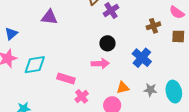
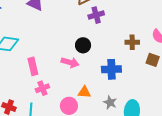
blue cross: (142, 58) -> (111, 69), turned 30
pink rectangle: (66, 78) -> (33, 66), turned 42

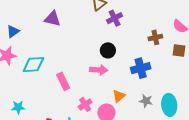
pink cross: (42, 88) -> (85, 104), moved
orange triangle: (84, 92) -> (119, 96), turned -32

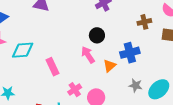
pink arrow: (99, 70) -> (88, 55), turned -126
orange triangle: (119, 96) -> (110, 66), moved
cyan ellipse: (169, 105) -> (159, 89), turned 55

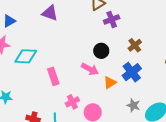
brown cross: (144, 22) -> (135, 45), moved, turned -32
blue cross: (130, 53) -> (132, 72), turned -30
pink arrow: (88, 55) -> (90, 69), turned 144

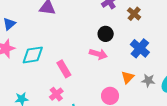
brown cross: (135, 45) -> (134, 14), moved
orange triangle: (110, 83) -> (128, 77), moved
pink cross: (72, 102) -> (56, 94), moved

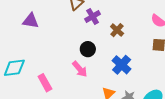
pink arrow: (98, 54) -> (80, 69), turned 30

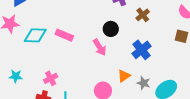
pink rectangle: (45, 83) -> (64, 35), moved, turned -48

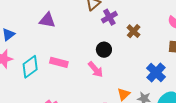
cyan diamond: (35, 35) -> (30, 67), turned -30
blue cross: (142, 50) -> (156, 72), moved

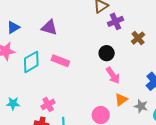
purple triangle: (47, 20) -> (49, 27), moved
pink arrow: (96, 69) -> (113, 75), moved

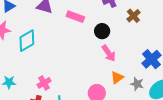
pink rectangle: (60, 61) -> (75, 17), moved

